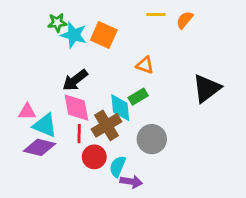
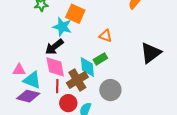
cyan star: (74, 35) -> (62, 27), moved

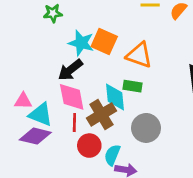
orange square: (75, 14) -> (104, 42), moved
orange triangle: (105, 36) -> (139, 55), size x1.5
green rectangle: (100, 59) -> (132, 86), turned 40

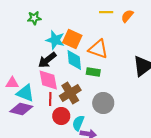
cyan diamond: (115, 97) -> (74, 60), moved

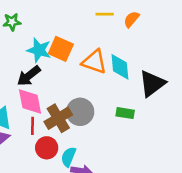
cyan diamond: (74, 60) -> (120, 67), moved
green rectangle: (93, 72) -> (125, 113), moved
gray circle: (103, 103) -> (80, 112), moved

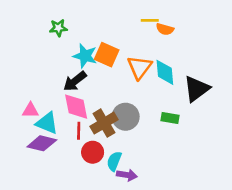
orange semicircle: (131, 19) -> (165, 29), moved, turned -114
orange triangle: (94, 62) -> (140, 67), turned 48

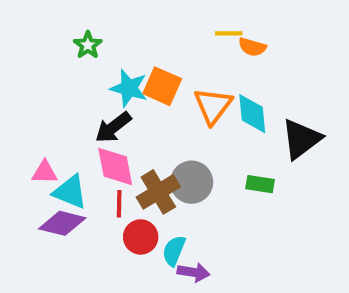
green star: (58, 28) -> (88, 45), turned -30

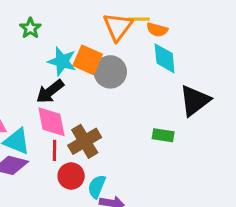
orange triangle: (213, 106) -> (118, 27), moved
cyan diamond: (252, 114) -> (165, 58), moved
gray circle: (192, 182) -> (110, 72), moved

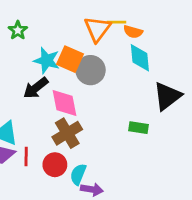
pink diamond: (51, 122) -> (64, 103), moved
red line: (54, 150) -> (26, 156), moved

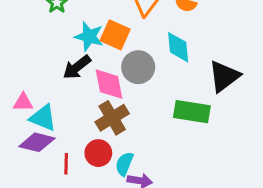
cyan diamond: (140, 58) -> (178, 47), moved
gray circle: (91, 70) -> (138, 67), moved
green rectangle: (138, 128) -> (192, 112), size x1.6
red line: (26, 156) -> (66, 164), moved

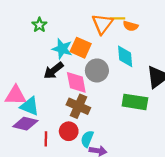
pink triangle: (23, 102) -> (16, 95), size x1.5
brown cross: (112, 118) -> (78, 106), turned -35

